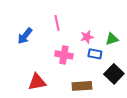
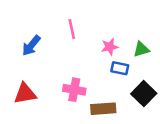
pink cross: (64, 55) -> (74, 90), moved
red triangle: (37, 82) -> (25, 94), moved

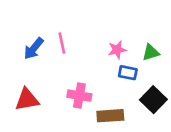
pink line: (72, 29) -> (62, 43), moved

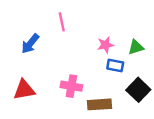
pink line: (62, 43) -> (62, 22), moved

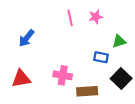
pink line: (62, 22) -> (70, 18), moved
pink star: (105, 45) -> (96, 17), moved

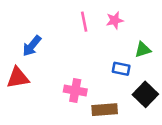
red triangle: (21, 79) -> (18, 78), moved

